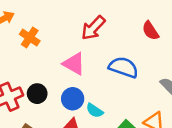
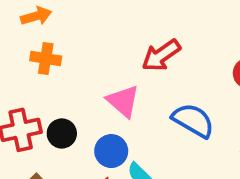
orange cross: (30, 38) -> (46, 58), moved, turned -36

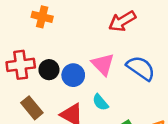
pink triangle: (123, 101) -> (103, 64), moved
blue circle: (111, 151) -> (73, 75), moved

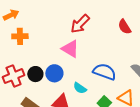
pink triangle: (103, 64) -> (70, 49), moved
blue semicircle: (141, 68) -> (105, 72), moved

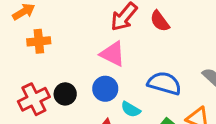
red semicircle: (125, 27) -> (160, 21), moved
blue circle: (54, 73) -> (105, 89), moved

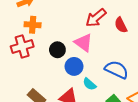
black circle: (65, 94) -> (57, 50), moved
red cross: (34, 99) -> (22, 47), moved

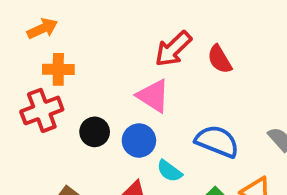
black circle: (57, 50) -> (95, 132), moved

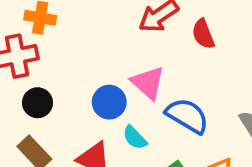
pink triangle: (153, 96) -> (148, 83), moved
black circle: (95, 132) -> (37, 103), moved

